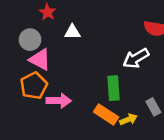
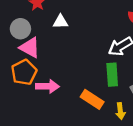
green rectangle: (114, 88) -> (112, 75), moved
yellow arrow: (128, 119) -> (120, 111), moved, turned 105

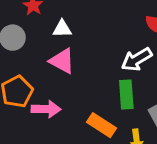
pink triangle: (30, 48) -> (62, 61), moved

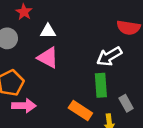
pink arrow: (46, 109) -> (24, 106), moved

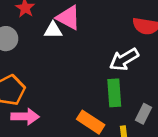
pink triangle: (48, 58) -> (68, 18), moved
gray rectangle: (126, 103) -> (143, 114), turned 56

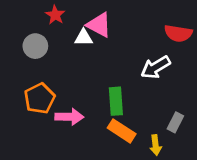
green rectangle: (114, 93) -> (116, 101), moved
pink arrow: (25, 117) -> (69, 117), moved

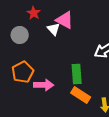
white triangle: (83, 38) -> (54, 29), turned 48

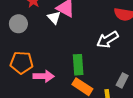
orange pentagon: (23, 72) -> (22, 63), turned 30

